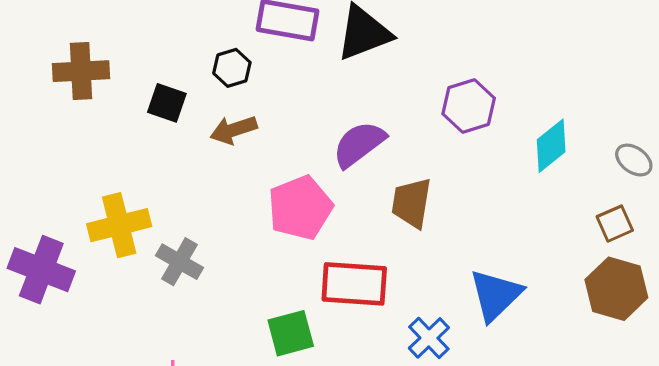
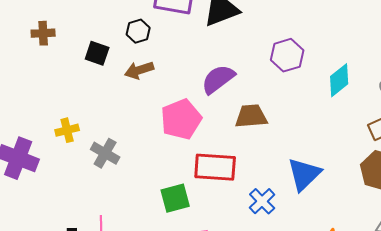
brown cross: (81, 71) -> (43, 33), size x0.7
brown trapezoid: (411, 203) -> (251, 116), turned 76
yellow cross: (119, 225) -> (67, 130), size x0.6

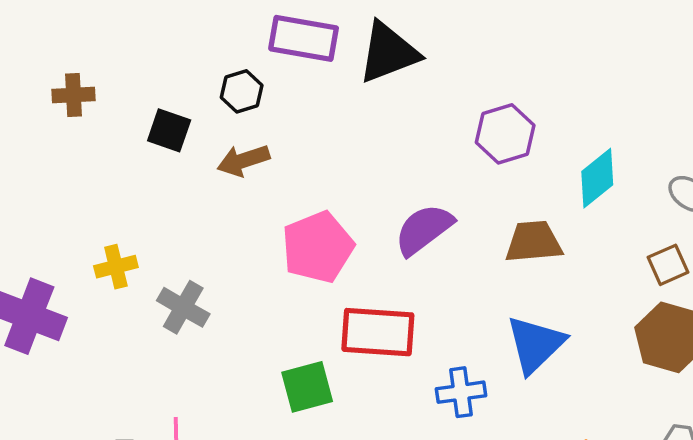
purple semicircle: (218, 79) -> (424, 229), moved
brown trapezoid: (251, 116) -> (534, 242), moved
blue cross: (262, 201) -> (461, 392), turned 36

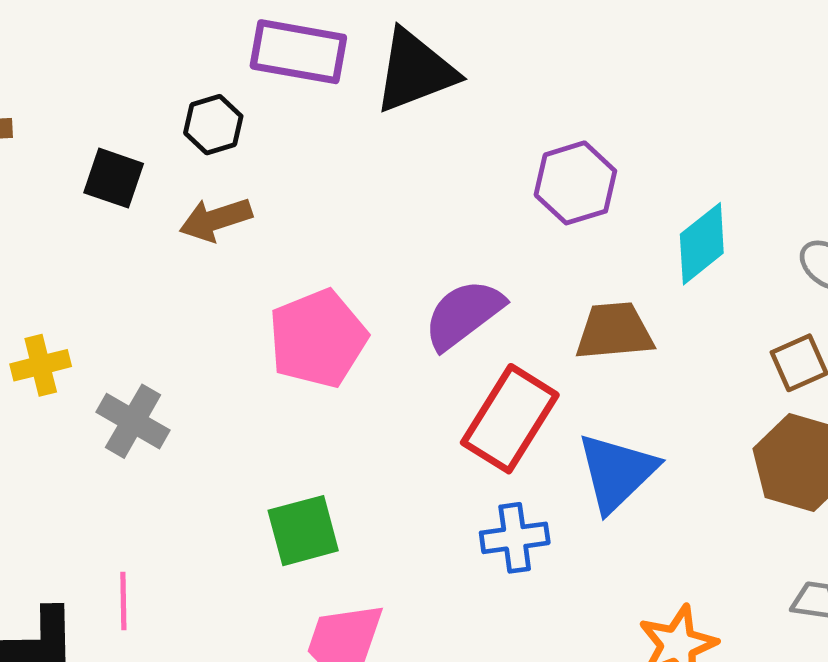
red rectangle: (378, 332) -> (510, 419), moved, turned -62

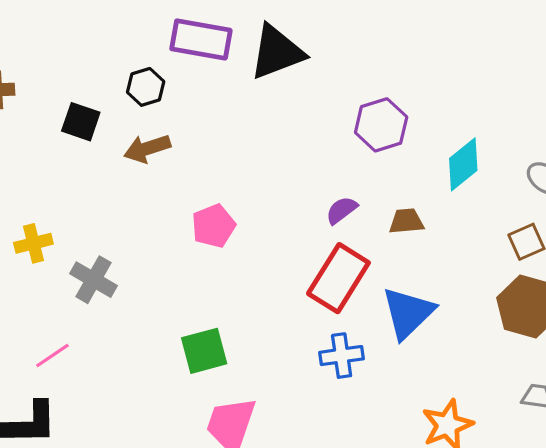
purple semicircle: (464, 314) -> (342, 210), moved, size x0.6
brown trapezoid: (614, 331) -> (406, 221), size x0.7
pink pentagon: (318, 339) -> (214, 226), size x0.7
pink line: (123, 601) -> (52, 356), moved, turned 57

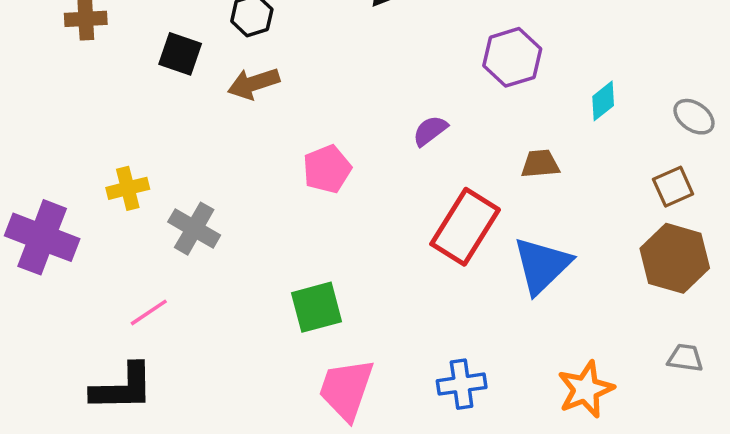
cyan diamond: (463, 164) -> (603, 101), size x0.7
purple semicircle: (342, 210) -> (430, 131), moved
blue cross: (342, 356) -> (462, 384), moved

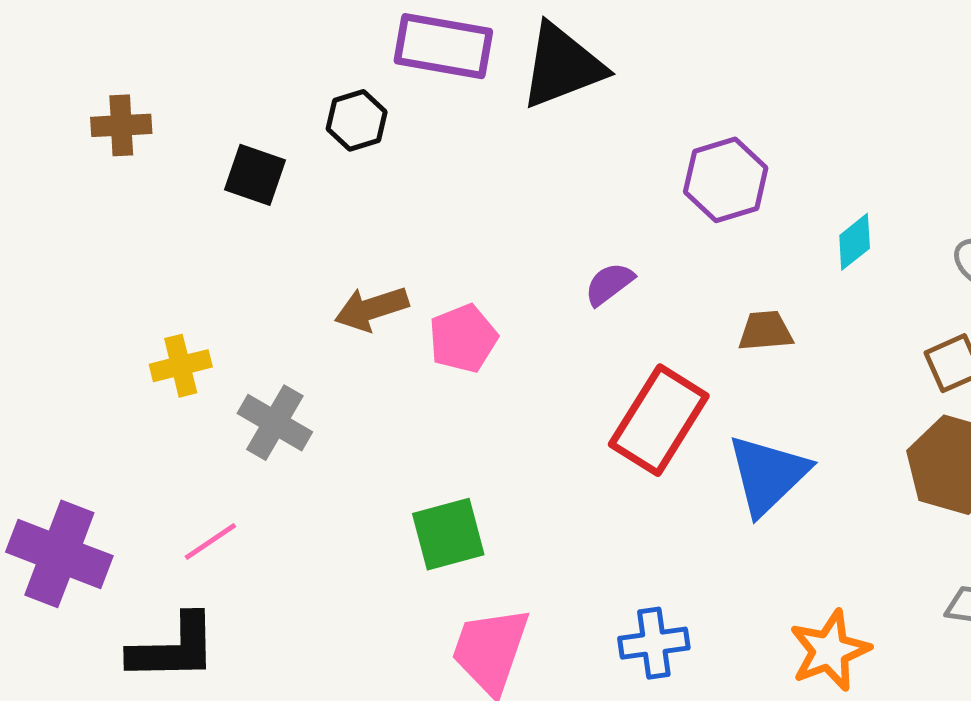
brown arrow: (254, 83) -> (371, 309), moved
purple cross: (42, 237) -> (59, 554), moved

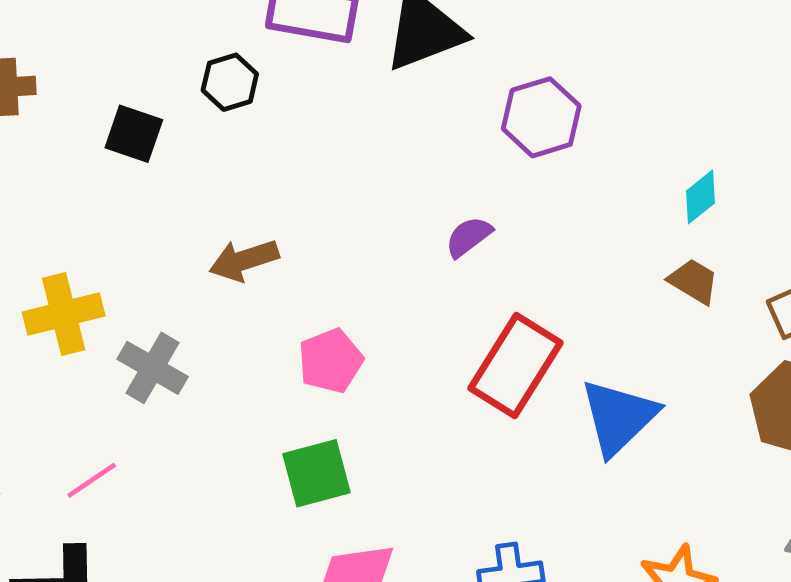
purple hexagon: (726, 180) -> (541, 117), moved
brown trapezoid: (765, 331) -> (693, 281), moved, turned 36
pink pentagon: (463, 338) -> (331, 361), moved
yellow cross: (181, 366) -> (64, 314), size x1.4

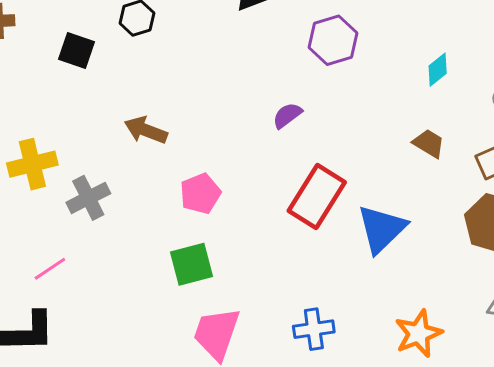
cyan diamond: (701, 197) -> (438, 70), moved
brown arrow: (244, 260) -> (146, 130), turned 39
gray cross: (153, 368) -> (88, 198), turned 33

